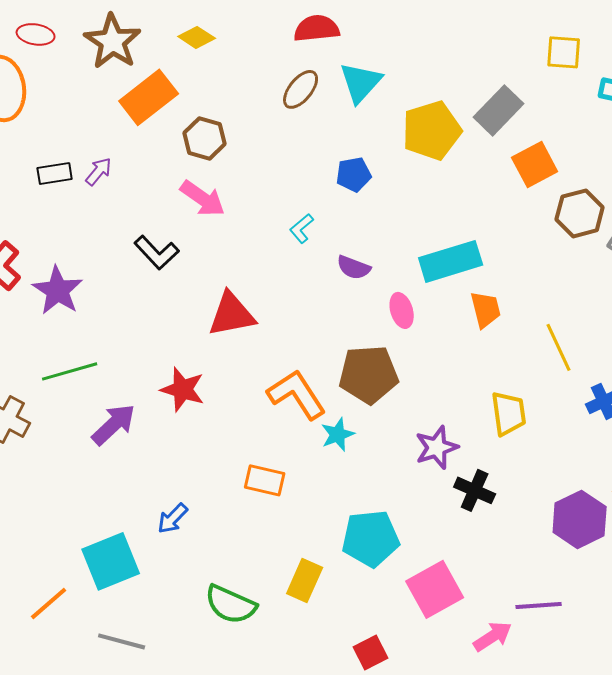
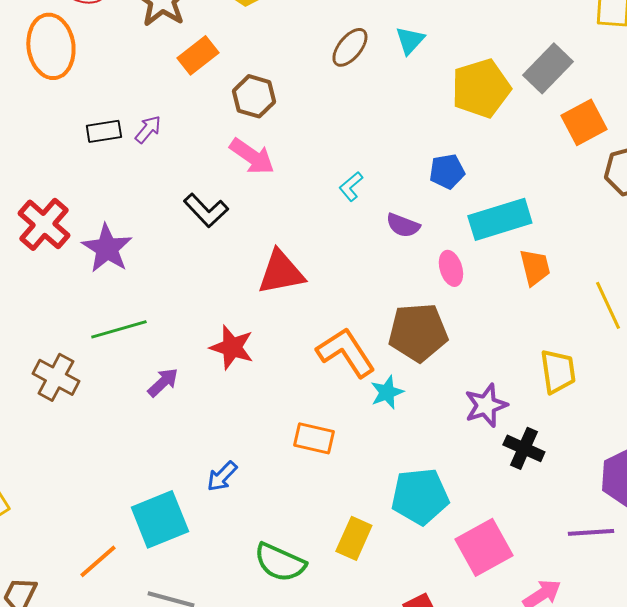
cyan triangle: (361, 82) -> (410, 40), size x0.7
orange rectangle: (149, 97) -> (198, 55), size x0.7
blue pentagon: (354, 174) -> (447, 171), moved
purple arrow: (114, 424) -> (163, 382), size x0.7
purple line: (539, 605) -> (591, 532), moved

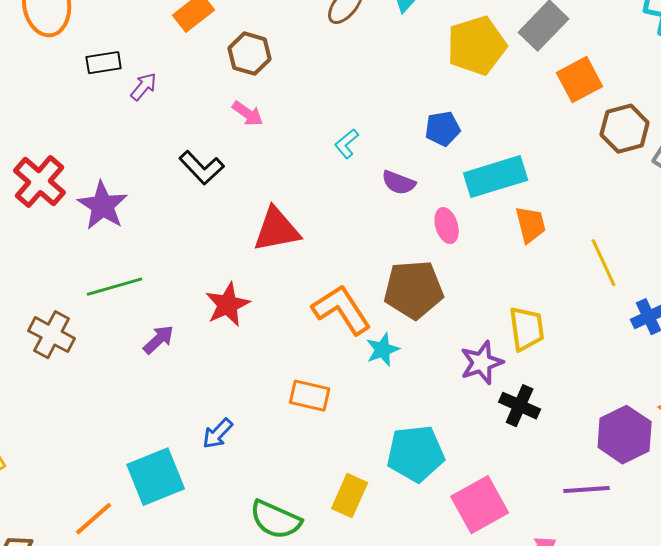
black rectangle: (104, 131) -> (104, 63), moved
pink arrow: (252, 156) -> (248, 114), size x0.7
red star: (232, 347) -> (228, 305), turned 30
yellow trapezoid: (558, 371) -> (527, 329), moved

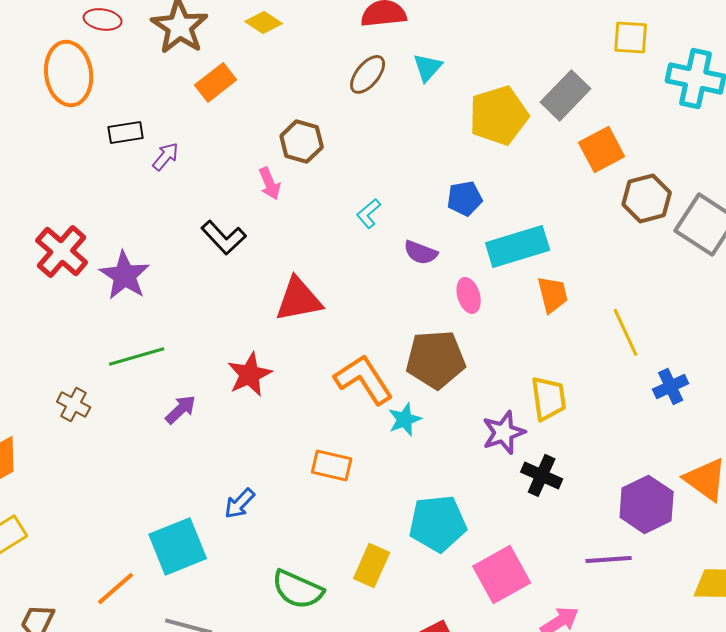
brown hexagon: (250, 54) -> (302, 141), moved
pink arrow: (248, 114) -> (270, 183), turned 32
brown cross: (52, 335) -> (74, 404), size x0.7

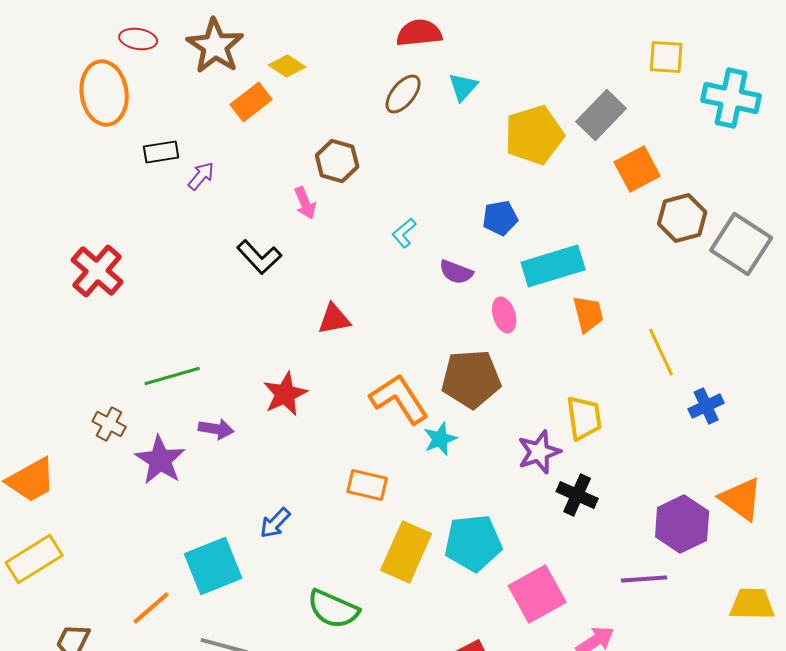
yellow diamond: (264, 22) -> (287, 66), moved
purple star: (125, 275) -> (160, 460), moved
red triangle: (299, 299) -> (334, 319), size x0.7
purple arrow: (181, 409) -> (216, 429), turned 52
yellow rectangle: (372, 565) -> (406, 552), moved, size x1.4

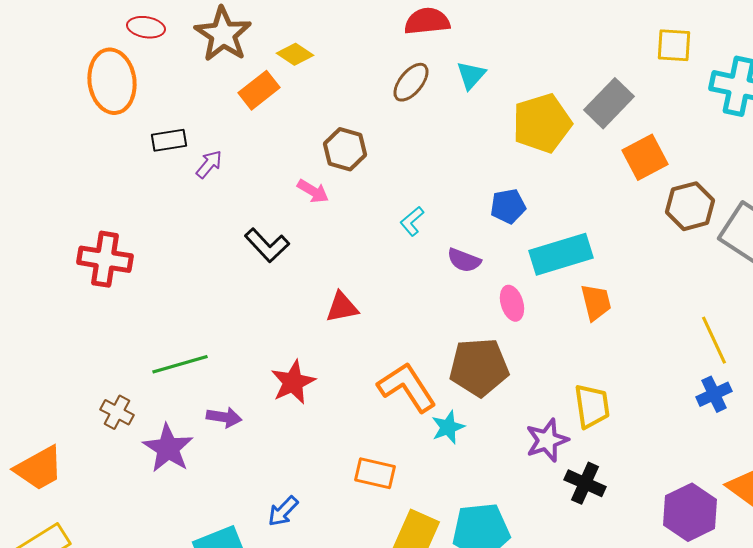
pink arrow: (305, 203) -> (313, 191), turned -36
red cross: (97, 271) -> (105, 259), turned -32
yellow line: (661, 352) -> (714, 340), moved

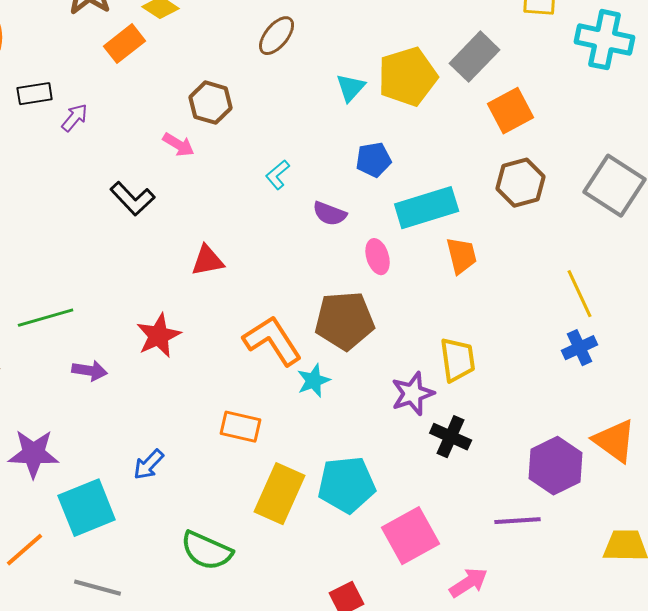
cyan triangle: (471, 75) -> (351, 88), moved
brown hexagon: (690, 206) -> (521, 183), moved
purple star: (168, 448) -> (34, 454), moved, turned -30

